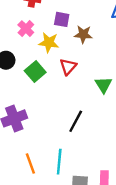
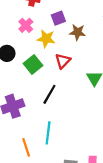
purple square: (62, 19) -> (58, 18), turned -32
black line: (76, 121) -> (49, 94), moved
cyan line: (59, 162) -> (48, 133), moved

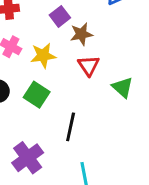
purple square: (58, 18) -> (60, 16), moved
red triangle: (63, 61) -> (89, 65), moved

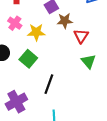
red triangle: (89, 65) -> (81, 36), moved

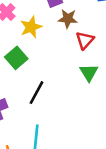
yellow star: (36, 32) -> (31, 27), turned -30

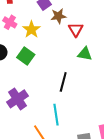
green triangle: (89, 73) -> (85, 54), turned -35
black line: (36, 93) -> (63, 82), moved

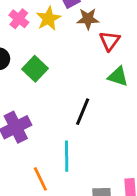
yellow star: (31, 29) -> (48, 19), moved

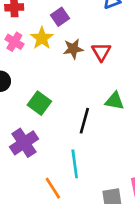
brown star: (88, 19) -> (73, 49), moved
green square: (35, 69) -> (39, 103), moved
green triangle: (118, 76) -> (115, 101), moved

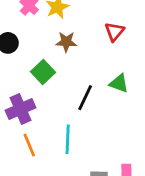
brown star: (73, 49) -> (66, 42), moved
orange line: (53, 188) -> (29, 145), moved

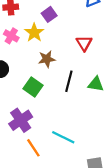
black line: (85, 98) -> (69, 81), moved
cyan line: (68, 139) -> (63, 137), turned -55

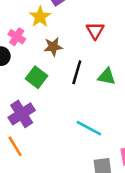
pink cross: (11, 36) -> (17, 37), moved
cyan line: (63, 137) -> (89, 128), moved
orange line: (33, 148) -> (15, 146), moved

